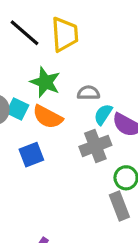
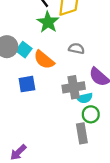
green star: (45, 82) -> (48, 22), moved
cyan semicircle: (103, 114) -> (85, 98), moved, turned -147

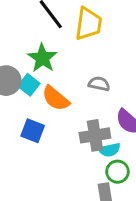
green star: (48, 22) -> (42, 58), moved
blue square: (27, 84) -> (33, 131), turned 30

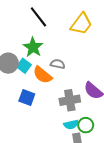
yellow trapezoid: (88, 24) -> (81, 24), moved, turned 30
gray semicircle: (99, 84) -> (58, 64), moved
cyan semicircle: (109, 150) -> (71, 125), moved

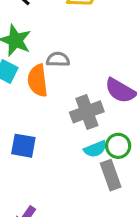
orange semicircle: (42, 75) -> (38, 80), turned 54
blue square: (27, 97) -> (23, 146), moved

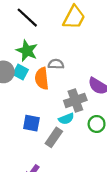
cyan semicircle: (95, 149) -> (66, 119), moved
gray rectangle: (111, 175) -> (54, 137), moved, turned 54

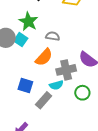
orange semicircle: (42, 78) -> (44, 57), moved, turned -138

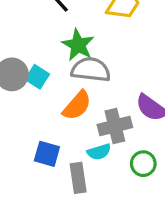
green star: (28, 21) -> (78, 45), moved
gray semicircle: (53, 36) -> (91, 70), size x1.6
gray rectangle: (44, 100) -> (78, 178), turned -48

